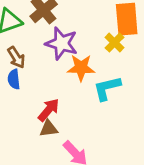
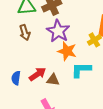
blue semicircle: (14, 79) -> (16, 78), moved
brown triangle: (49, 129) -> (53, 80), moved

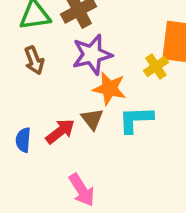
purple star: (58, 31) -> (92, 55), turned 30
brown triangle: (53, 80) -> (92, 119), moved, turned 48

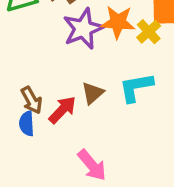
brown arrow: (34, 60) -> (32, 100), moved
orange star: (109, 89) -> (118, 22), moved
brown triangle: (92, 119) -> (93, 93), turned 35

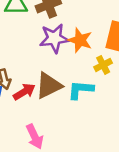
yellow cross: (149, 32) -> (103, 65), moved
brown triangle: (93, 93) -> (49, 86), size x1.6

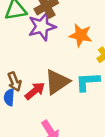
purple star: (54, 38) -> (42, 27), moved

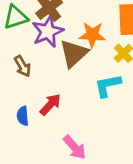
brown arrow: (14, 82) -> (23, 66), moved
brown triangle: (57, 82) -> (74, 53), moved

